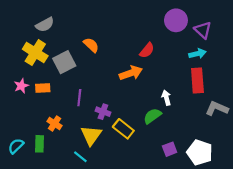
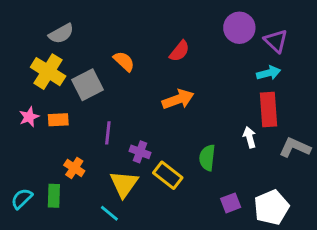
red semicircle: (147, 50) -> (179, 51), moved
white arrow: (166, 98) -> (250, 137), moved
green semicircle: (152, 116) -> (207, 158), turned -48
white pentagon: (200, 152) -> (271, 207), turned 30

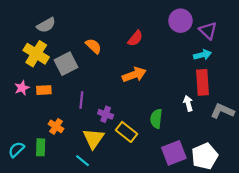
purple square: (231, 203) -> (174, 153), size x1.6

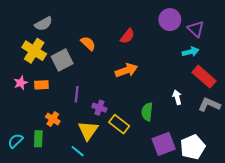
red rectangle: (202, 82) -> (204, 77), moved, turned -45

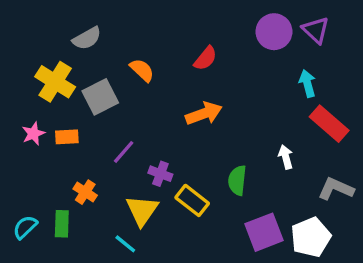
gray semicircle: (43, 24) -> (87, 38), moved
purple triangle: (196, 29) -> (316, 30), moved
cyan arrow: (191, 52) -> (307, 83), turned -91
purple line: (77, 94) -> (124, 152), turned 35
gray L-shape: (209, 105) -> (336, 189), moved

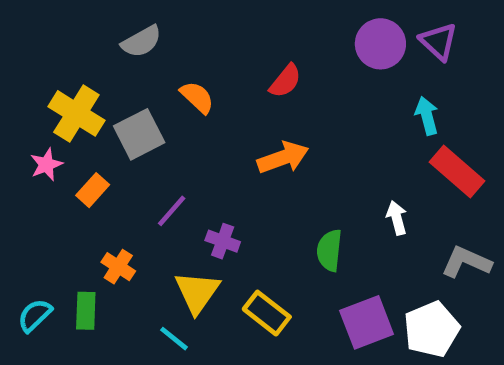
gray semicircle: (87, 38) -> (141, 42), moved
pink star: (33, 134) -> (46, 165), moved
orange rectangle: (67, 137) -> (93, 190), turned -45
yellow rectangle: (192, 200) -> (267, 313), moved

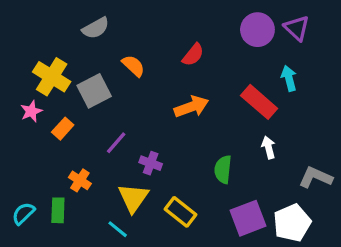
red rectangle: (457, 171) -> (259, 102), moved

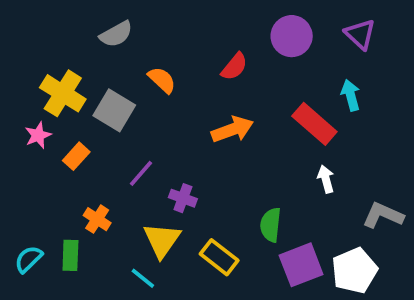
purple circle: (257, 30) -> (292, 36), moved
gray square: (94, 91) -> (114, 110), turned -32
green semicircle: (223, 169) -> (271, 225), moved

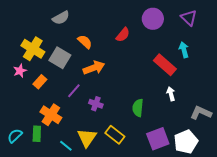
orange arrow: (232, 130) -> (94, 68), moved
orange cross: (97, 219) -> (51, 115), size x1.5
green semicircle: (271, 225) -> (138, 108), moved
yellow triangle: (162, 240) -> (87, 138), moved
cyan line: (143, 278) -> (66, 146), moved

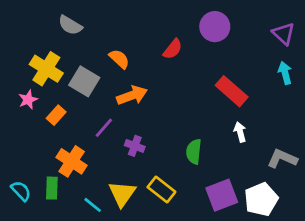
gray semicircle: (61, 18) -> (70, 25), moved, turned 60
purple triangle: (189, 18) -> (284, 34), moved
cyan arrow: (184, 50) -> (285, 73), moved
cyan semicircle: (15, 136) -> (21, 191), turned 91

